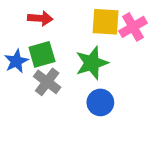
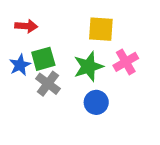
red arrow: (40, 18) -> (26, 26), moved
pink cross: (133, 27) -> (126, 62), moved

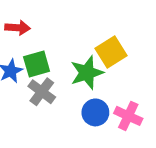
yellow square: (101, 29) -> (111, 52), moved, turned -36
pink cross: (126, 62) -> (128, 116), moved, turned -35

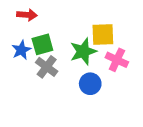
yellow square: (111, 52) -> (103, 35), turned 30
pink cross: (128, 116) -> (117, 60), moved

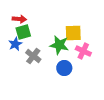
green square: (42, 44) -> (23, 32), moved
green star: (83, 51) -> (59, 45), turned 30

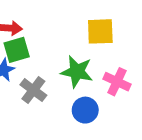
yellow square: (73, 33) -> (100, 31), moved

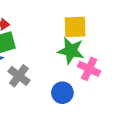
green star: (77, 72) -> (71, 51), moved

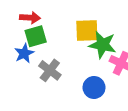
yellow square: (75, 27) -> (87, 31), moved

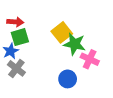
yellow square: (87, 31) -> (62, 32), turned -36
gray cross: (50, 70) -> (16, 68), moved

